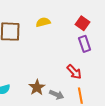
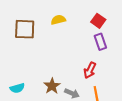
red arrow: (74, 72) -> (90, 70), turned 70

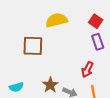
yellow semicircle: (58, 20) -> (57, 20), size x1.5
brown square: (25, 29) -> (33, 46), moved

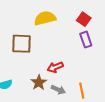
red arrow: (87, 70) -> (55, 67), moved, turned 42

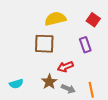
purple rectangle: (86, 40) -> (85, 45), moved
brown square: (21, 44) -> (44, 44), moved

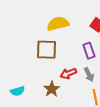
gray arrow: (68, 89) -> (89, 75), moved, turned 40

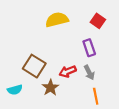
brown square: (47, 50) -> (34, 66), moved, turned 30

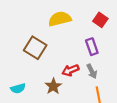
brown square: (34, 66) -> (35, 48), moved

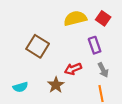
yellow semicircle: (60, 19) -> (75, 18), moved
gray arrow: (92, 71) -> (103, 70), moved

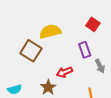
yellow semicircle: (75, 18) -> (50, 31), moved
gray arrow: (103, 70) -> (100, 66), moved

